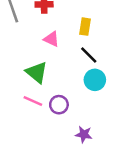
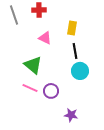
black line: (89, 55) -> (75, 51), turned 35

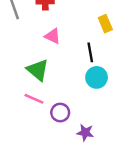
yellow rectangle: (72, 28) -> (105, 24), moved, turned -32
purple circle: (51, 91) -> (60, 113), moved

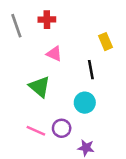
cyan circle: (97, 77) -> (85, 103), moved
pink line: (34, 99) -> (36, 131), moved

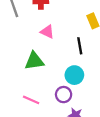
green triangle: (40, 87) -> (34, 61), turned -48
purple circle: (62, 128) -> (64, 95), moved

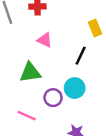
black line: (80, 46) -> (81, 56), turned 35
purple circle: (64, 95) -> (53, 98), moved

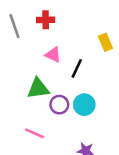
black line: (81, 56) -> (77, 68), moved
purple circle: (53, 98) -> (59, 105), moved

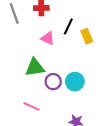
yellow rectangle: (105, 42) -> (87, 36), moved
black line: (77, 68) -> (68, 26), moved

